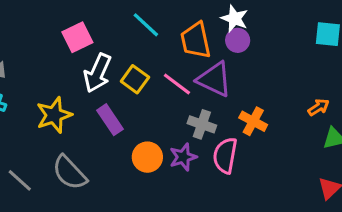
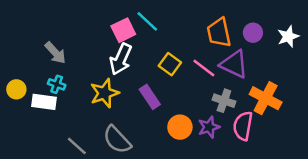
white star: (235, 19) -> (288, 36), moved, turned 30
cyan line: (146, 25) -> (147, 21), moved
white arrow: (98, 73) -> (121, 59), moved
orange cross: (253, 121) -> (266, 98), size x1.4

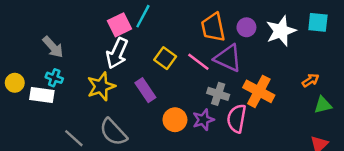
cyan line: (147, 21) -> (143, 16), turned 75
white star: (288, 36) -> (281, 31), size x1.4

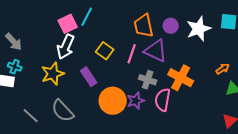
pink line: (198, 62) -> (132, 54), turned 72
orange circle: (175, 120) -> (113, 101), size x1.4

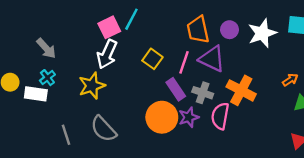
cyan cross: (15, 67) -> (47, 78), turned 32
purple rectangle: (89, 77) -> (176, 89), moved
gray line: (31, 116) -> (66, 135), turned 30

